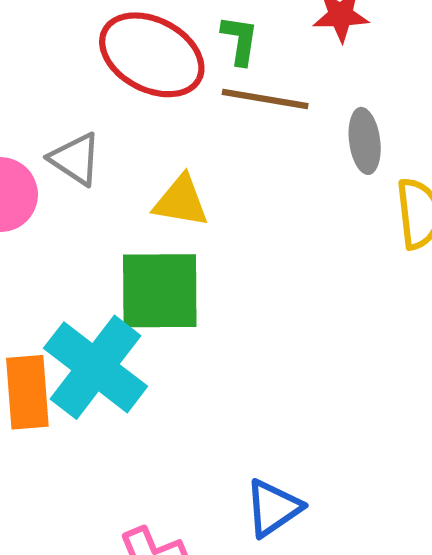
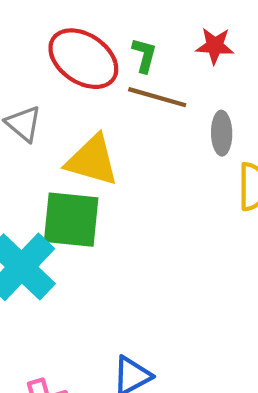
yellow triangle: (181, 201) -> (92, 160), size x1.4

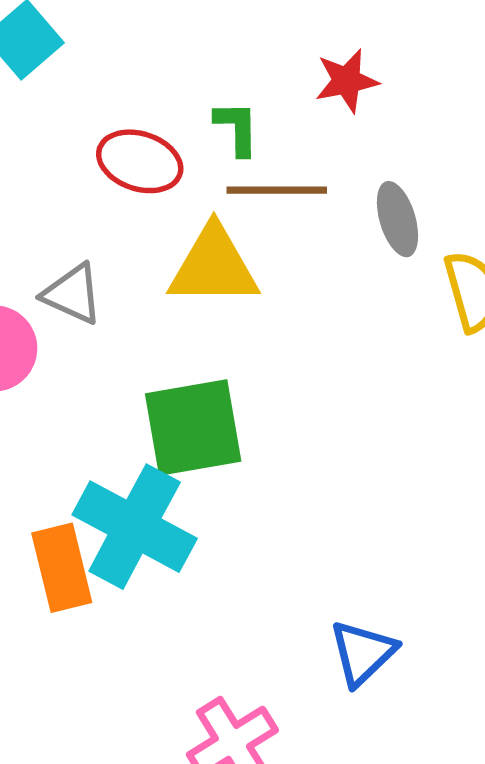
red ellipse: (83, 59) -> (140, 161), size x0.7
yellow triangle: (92, 160) -> (214, 266), moved

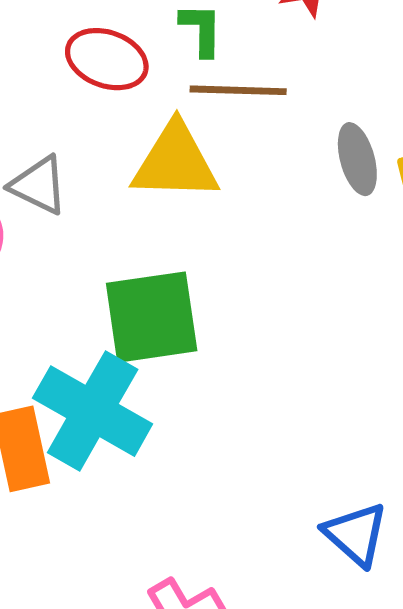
gray ellipse: (397, 219) -> (357, 159), moved
blue triangle: (363, 653) -> (356, 534), moved, turned -36

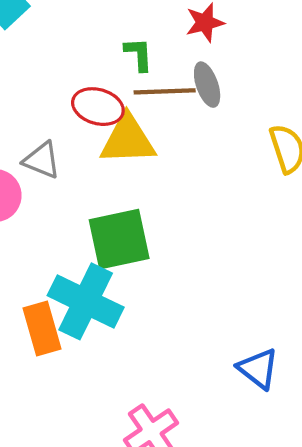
red ellipse: (107, 59) -> (98, 107), moved
gray ellipse: (357, 159) -> (207, 85), moved

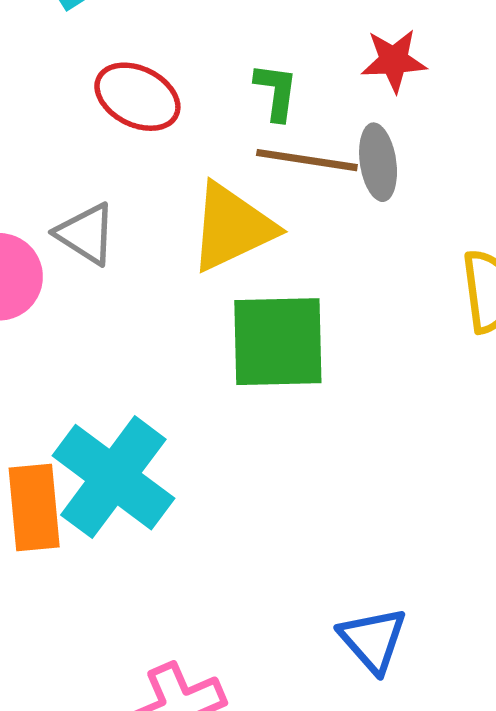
red ellipse: (98, 107) -> (137, 97), moved
yellow triangle: (128, 140) -> (232, 227), turned -34
green square: (119, 239) -> (278, 342), moved

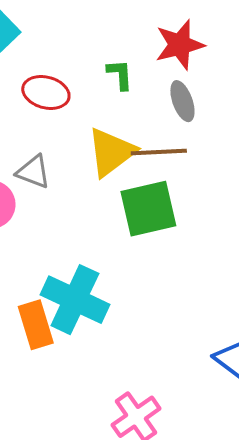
red star: (394, 61) -> (180, 45), size x1.4
brown line: (307, 160) -> (159, 152), moved

